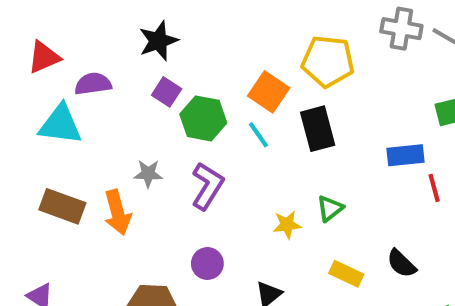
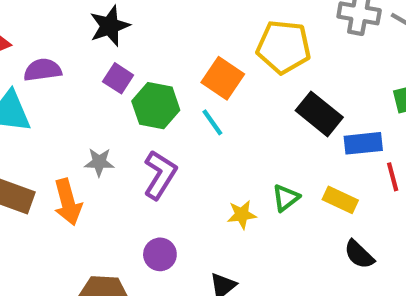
black rectangle: (318, 129) -> (319, 114), moved, turned -36
yellow rectangle: (346, 274) -> (340, 200), moved

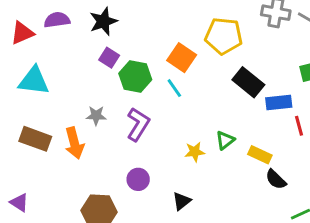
purple semicircle: (43, 70) -> (57, 20), moved
yellow rectangle: (340, 200) -> (260, 155), moved

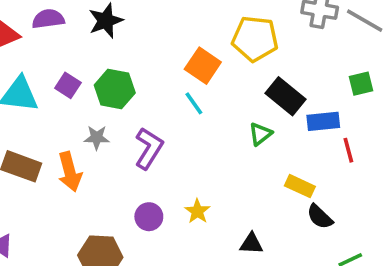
purple square: (109, 58) -> (68, 85), moved
green hexagon: (135, 76) -> (115, 89), moved
green triangle: (225, 140) -> (260, 134), moved
yellow star: (195, 152) -> (197, 211), moved, turned -30
black triangle: (182, 201) -> (251, 244), moved, turned 42

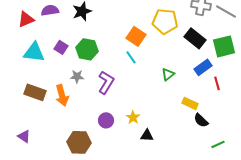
green square: (361, 84) -> (224, 46), size x1.6
black rectangle: (286, 96) -> (195, 38), moved
blue rectangle: (323, 121) -> (203, 67), turned -30
black triangle: (251, 244) -> (147, 135), moved

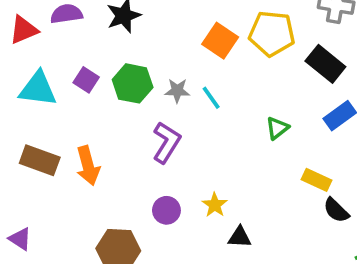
orange square: (136, 36) -> (220, 41), moved
gray star: (77, 76) -> (177, 91), moved

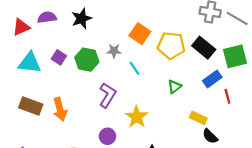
yellow pentagon: (272, 33) -> (171, 45), moved
gray star: (177, 91) -> (114, 51), moved
yellow star: (215, 205) -> (137, 117), moved, size x1.5

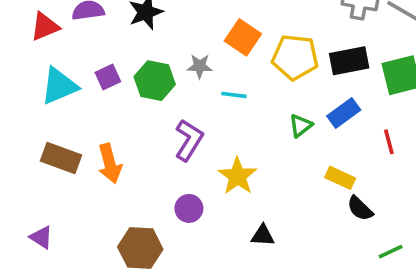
black rectangle: (204, 48) -> (349, 61), turned -50
purple square: (59, 57) -> (108, 77), turned 32
cyan triangle: (30, 63) -> (59, 86), turned -30
cyan line: (134, 68) -> (234, 95), turned -48
blue rectangle: (212, 79) -> (344, 113), moved

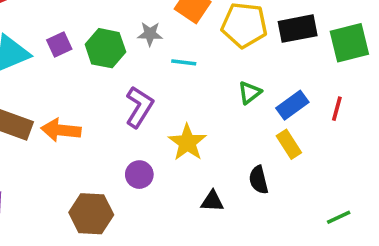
blue rectangle: (344, 113) -> (292, 105), moved
red line: (389, 142) -> (337, 109), turned 30
orange arrow: (110, 163) -> (61, 130), turned 111
yellow rectangle: (340, 178) -> (289, 144), turned 32
black semicircle: (360, 208) -> (259, 180), moved, turned 32

